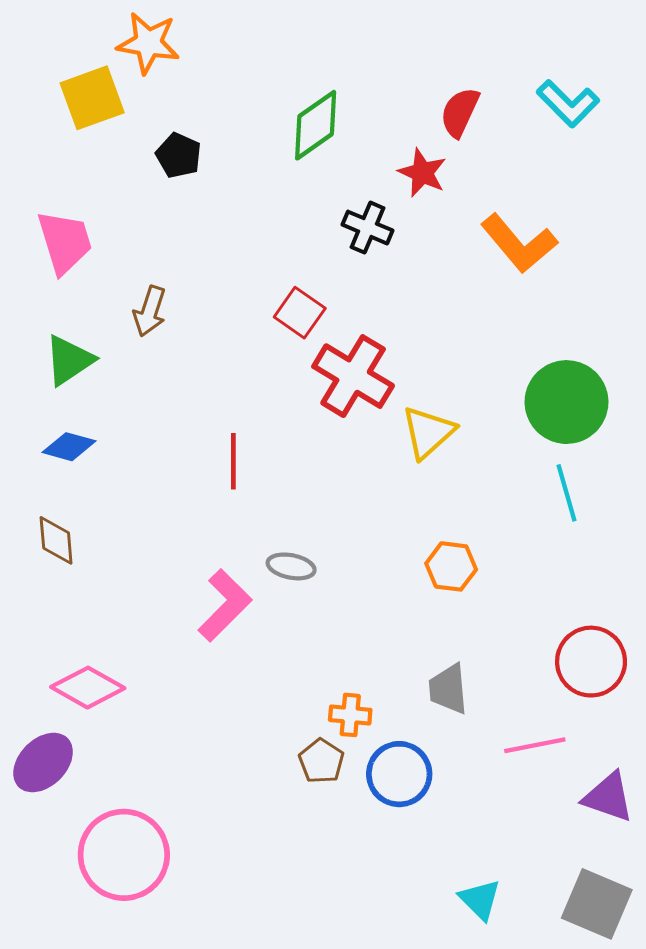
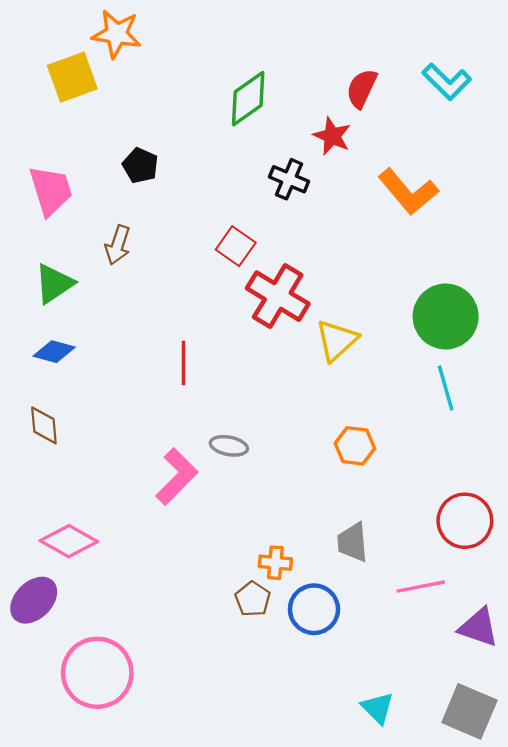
black pentagon: (179, 155) -> (140, 166), moved

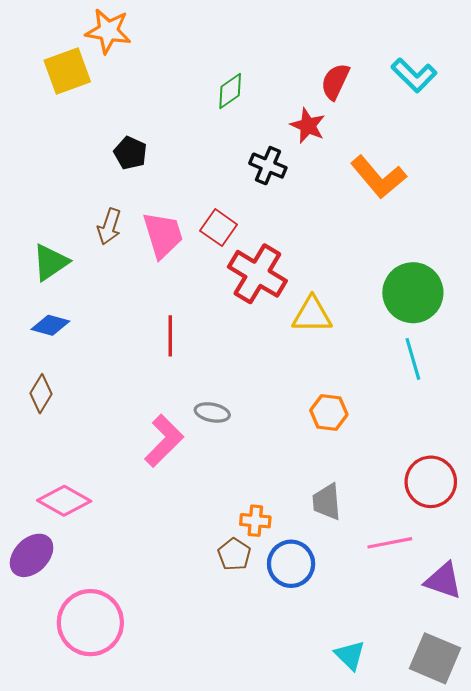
green diamond: (248, 99) -> (230, 91), size x0.7
pink trapezoid: (51, 191) -> (163, 235), moved
yellow triangle: (337, 340) -> (312, 315), turned 42
brown diamond: (44, 425) -> (41, 394), turned 36

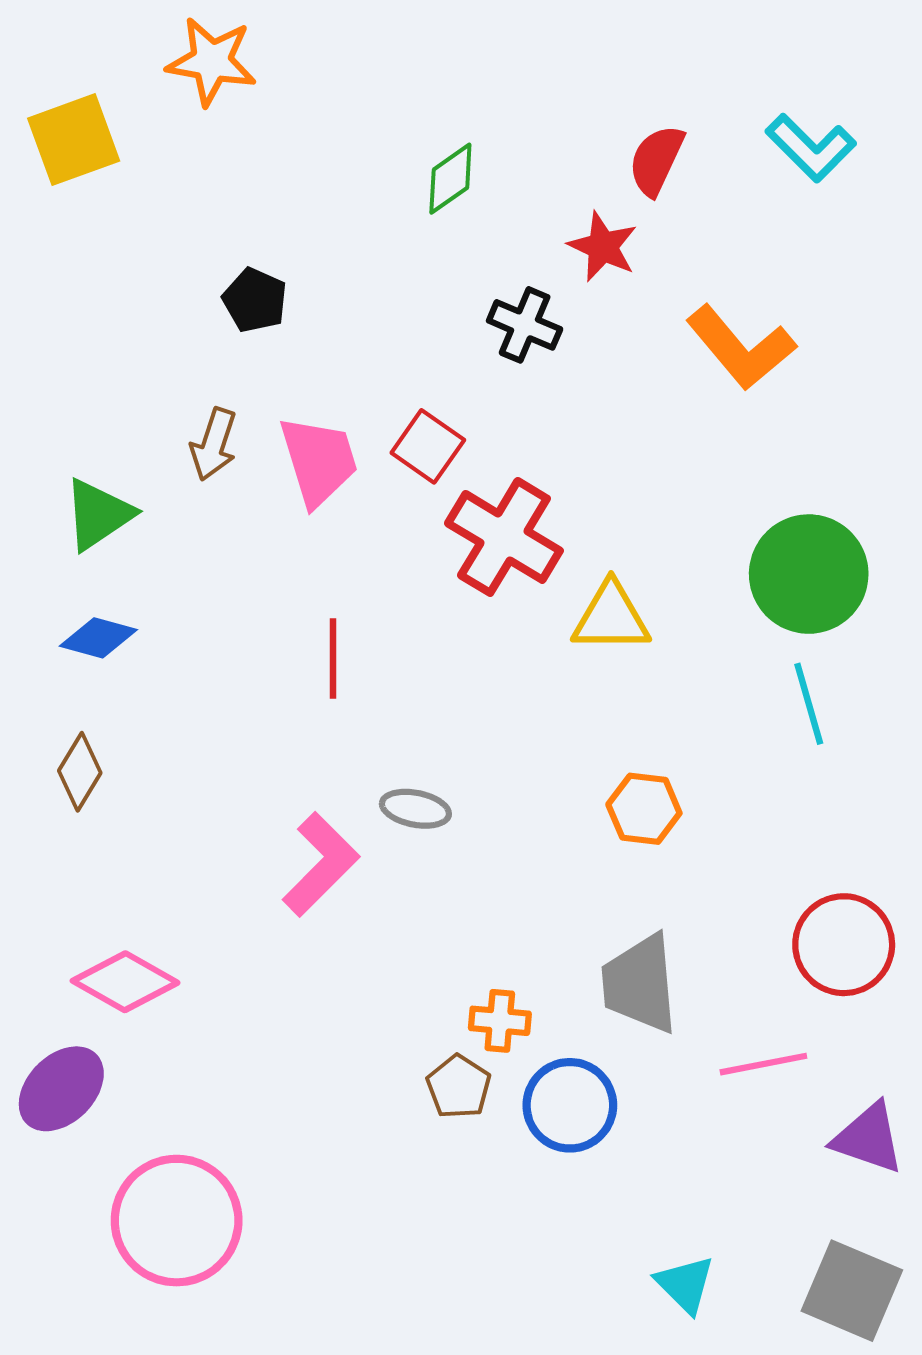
yellow square: (67, 71) -> (74, 140), moved
gray trapezoid: (327, 502) -> (640, 984), size x1.4

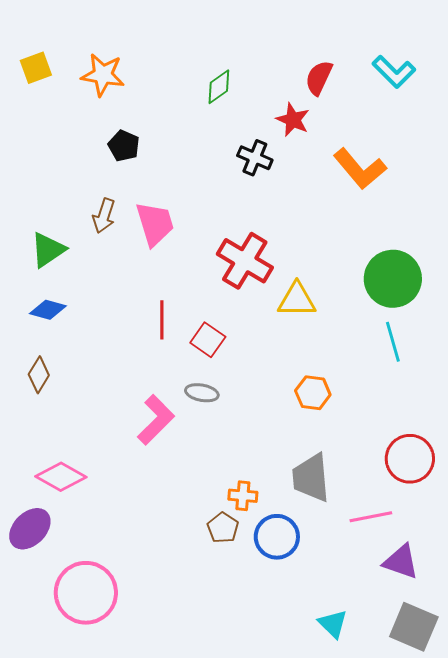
orange star: (212, 61) -> (103, 75), moved
yellow square: (74, 140) -> (36, 68), size x0.7
red square: (428, 446) -> (208, 340), moved
purple triangle: (868, 1138) -> (401, 562), moved

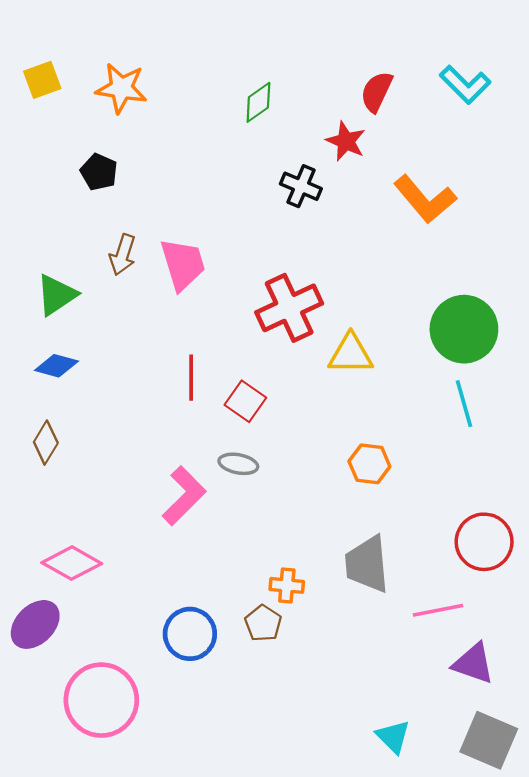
black pentagon: (124, 146) -> (99, 172), moved
red cross: (245, 261) -> (289, 308), turned 34
blue circle: (277, 537) -> (190, 634), moved

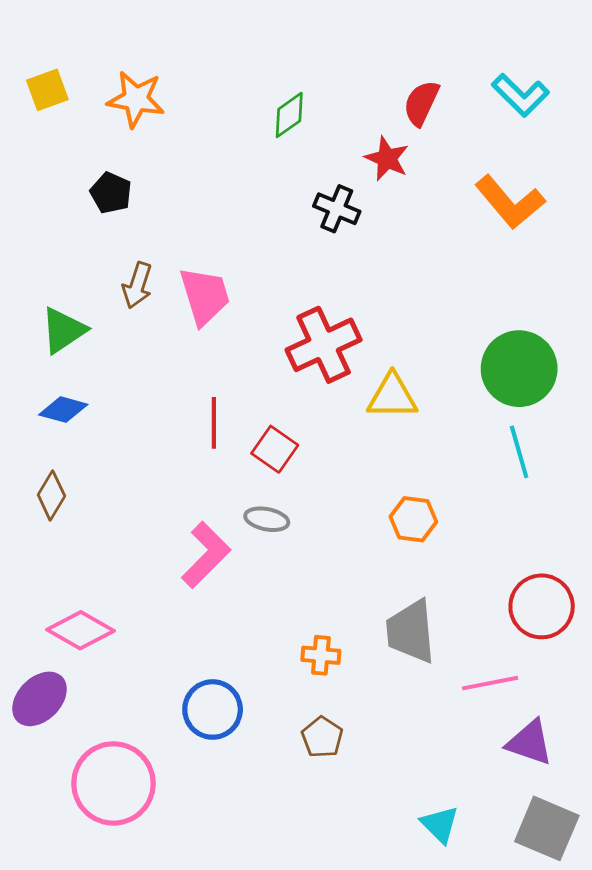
orange L-shape: (425, 199) -> (510, 202), moved
brown pentagon: (263, 623) -> (322, 737), moved

